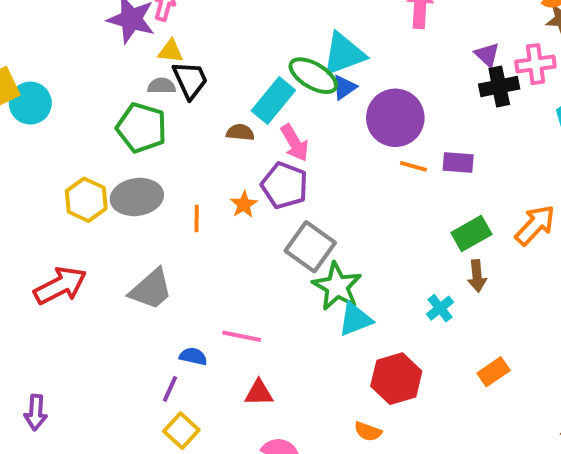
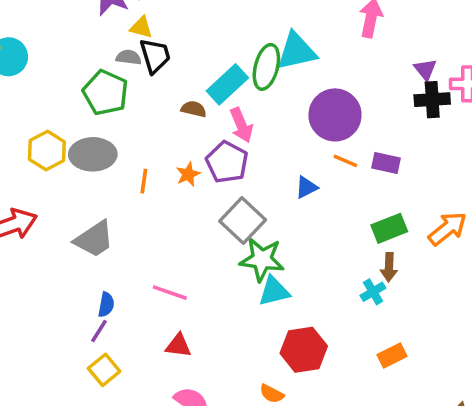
green ellipse: (313, 76) -> (266, 67), turned 66
blue triangle: (344, 87) -> (306, 187), moved
green star: (337, 286) -> (262, 259), turned -30
cyan cross: (440, 308) -> (373, 292), moved
blue semicircle: (193, 356) -> (106, 305), moved, turned 80

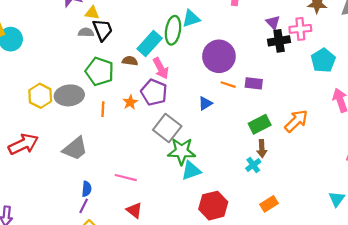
cyan triangle: (296, 51) -> (191, 19), size x0.7
green pentagon: (105, 93) -> (100, 71), moved
red triangle: (178, 346) -> (134, 210), turned 36

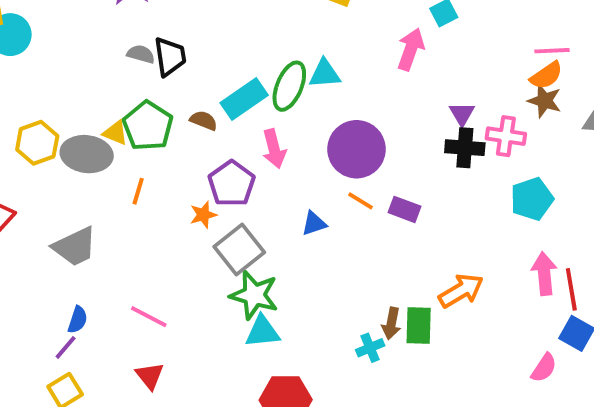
yellow triangle: (92, 13) -> (115, 133), moved
pink arrow: (161, 68) -> (274, 149), moved
orange star: (130, 102) -> (203, 215), moved
green rectangle: (260, 124) -> (419, 325), moved, turned -75

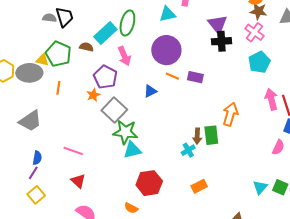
cyan triangle: (325, 74) -> (167, 14), moved
purple triangle: (462, 114) -> (217, 24), size x1.5
pink cross: (506, 136) -> (254, 32), moved, turned 36
orange arrow: (461, 291) -> (230, 114), turned -35

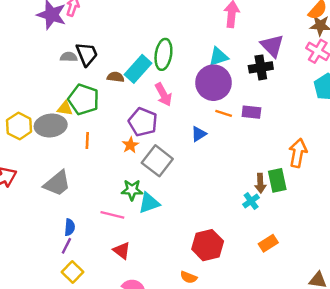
cyan triangle: (167, 14) -> (218, 57), moved
black cross: (221, 41) -> (261, 67), moved
brown semicircle: (86, 47) -> (116, 77), moved
green star: (125, 132) -> (132, 190), moved, size x0.7
cyan triangle: (132, 150) -> (149, 203), moved

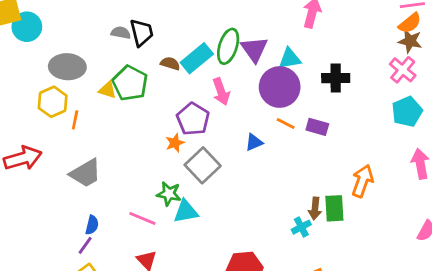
purple triangle: (272, 46) -> (254, 49), moved
gray ellipse: (51, 126) -> (67, 67), moved
orange line: (87, 140) -> (75, 120), moved

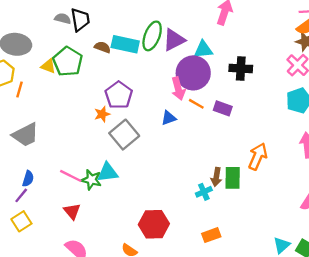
purple triangle: (254, 49) -> (174, 40), turned 35
cyan rectangle: (197, 58) -> (125, 44), turned 48
pink arrow: (221, 92) -> (178, 89), moved
green star: (169, 194) -> (91, 180), moved

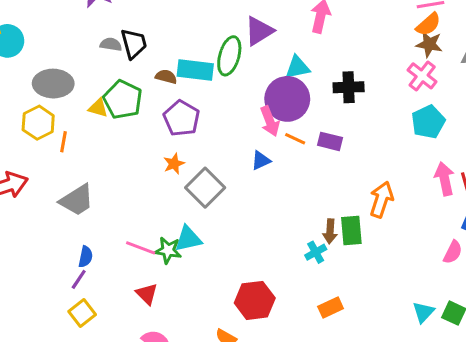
purple triangle: (174, 40) -> (259, 31), moved
purple pentagon: (119, 95) -> (182, 118), moved

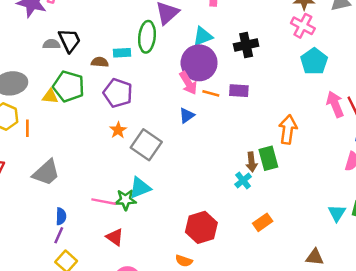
cyan rectangle: (195, 70) -> (122, 53), size x0.6

